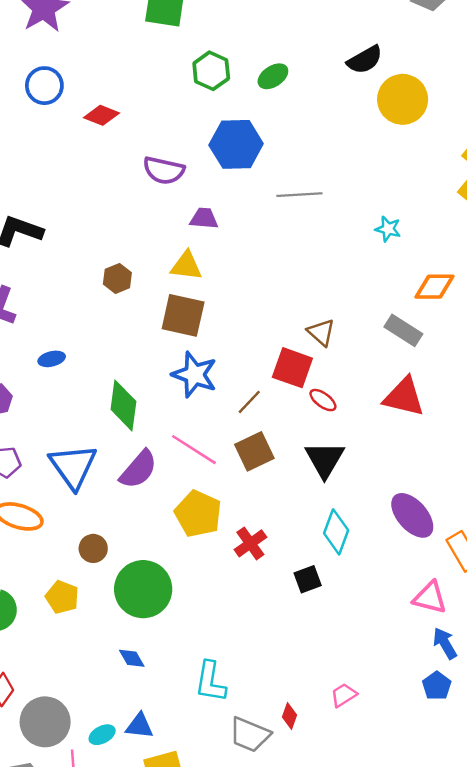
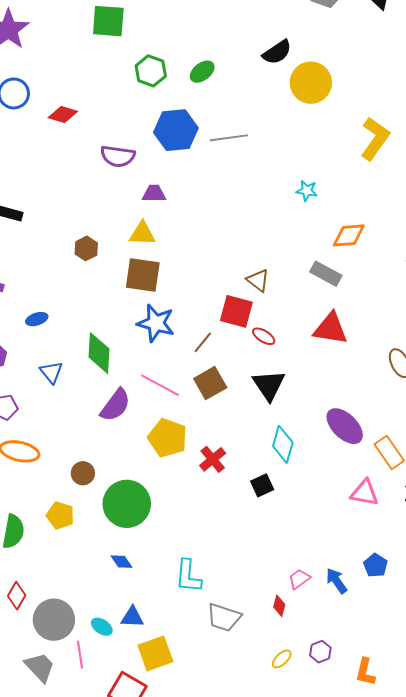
gray line: (299, 195) -> (229, 138), moved
blue triangle: (73, 466) -> (51, 372), moved, size x0.6
blue arrow: (445, 643) -> (337, 581), moved
red diamond: (289, 716) -> (279, 606), moved
cyan ellipse: (102, 735) -> (102, 627), turned 65

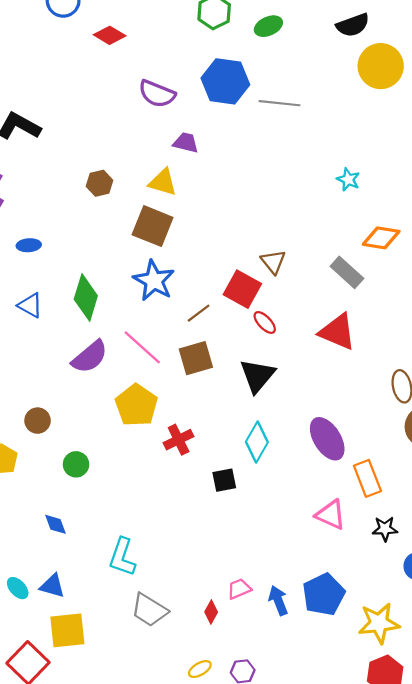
blue triangle: (51, 372) -> (30, 305), turned -35
green circle: (127, 504) -> (76, 464), size x0.5
blue pentagon: (376, 565) -> (324, 594), size x1.6

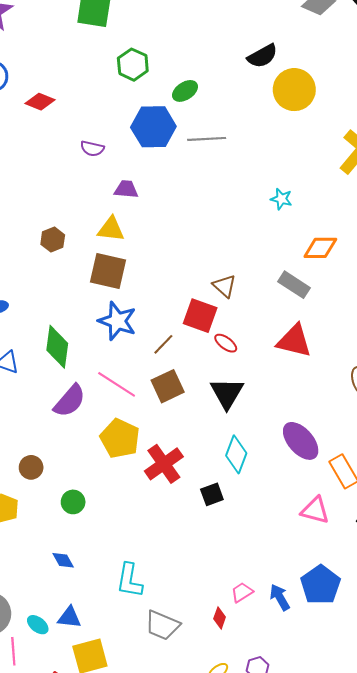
green ellipse: (268, 26) -> (185, 91), moved
purple semicircle: (157, 94) -> (92, 148), size x0.7
red cross: (179, 440) -> (164, 464), size x1.4

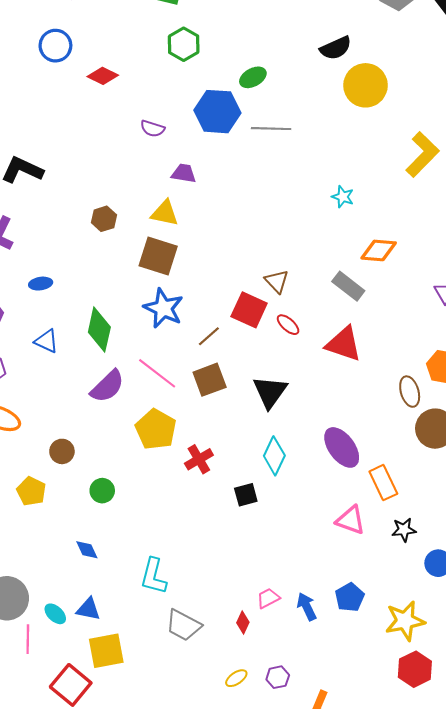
green hexagon: (133, 65) -> (184, 44), moved
red ellipse: (226, 343) -> (288, 325), moved
red cross: (164, 464) -> (199, 459), size x0.7
blue pentagon: (321, 585) -> (350, 597), size x0.7

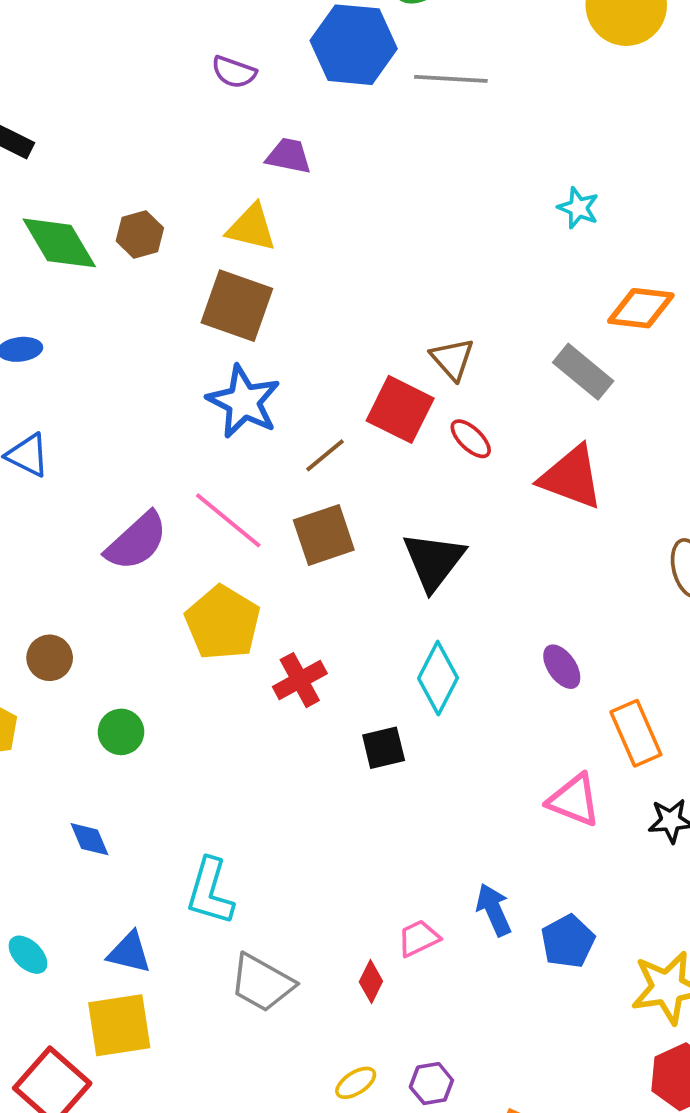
green diamond: (99, 330) -> (59, 243), moved, turned -45
purple ellipse: (342, 447) -> (562, 667), size x0.6
blue arrow: (307, 607) -> (494, 910), moved
blue triangle: (88, 609) -> (129, 952), moved

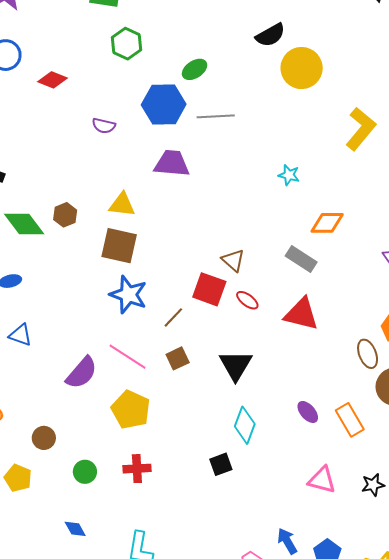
purple trapezoid: (289, 156) -> (172, 163), moved, size x1.5
brown square: (324, 535) -> (178, 358), size x0.7
red cross: (300, 680) -> (137, 469), moved, turned 32
orange rectangle: (636, 733) -> (350, 420), moved

